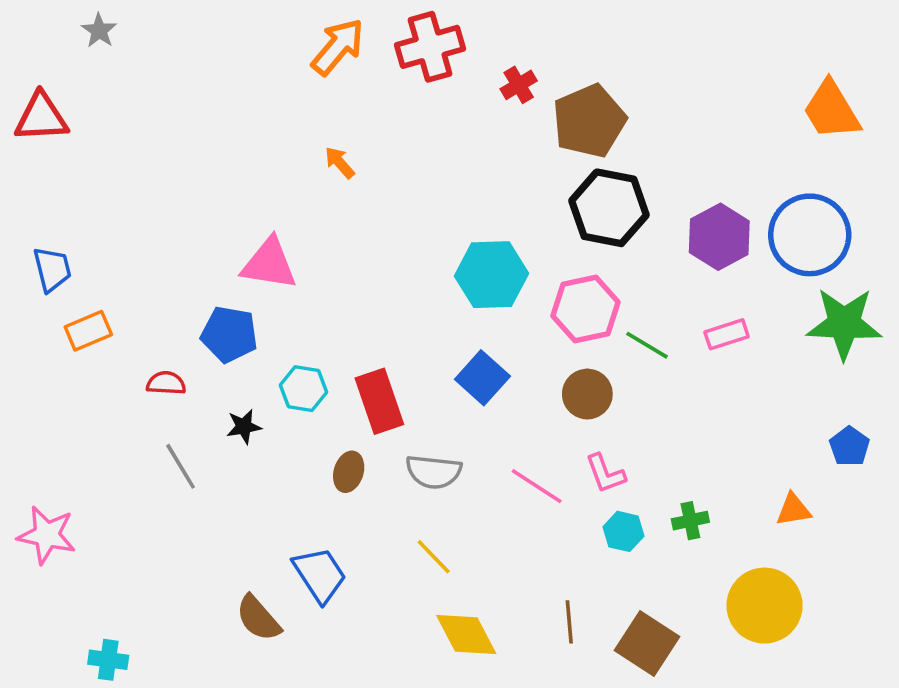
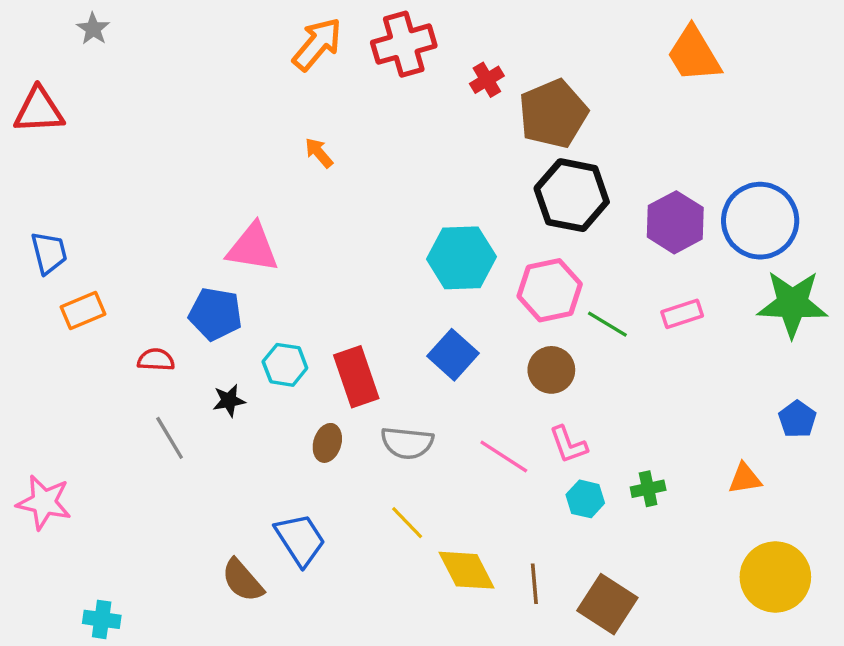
orange trapezoid: (831, 110) -> (694, 54), moved
yellow circle: (765, 606) -> (775, 577), moved
yellow diamond: (466, 634) -> (467, 570), moved

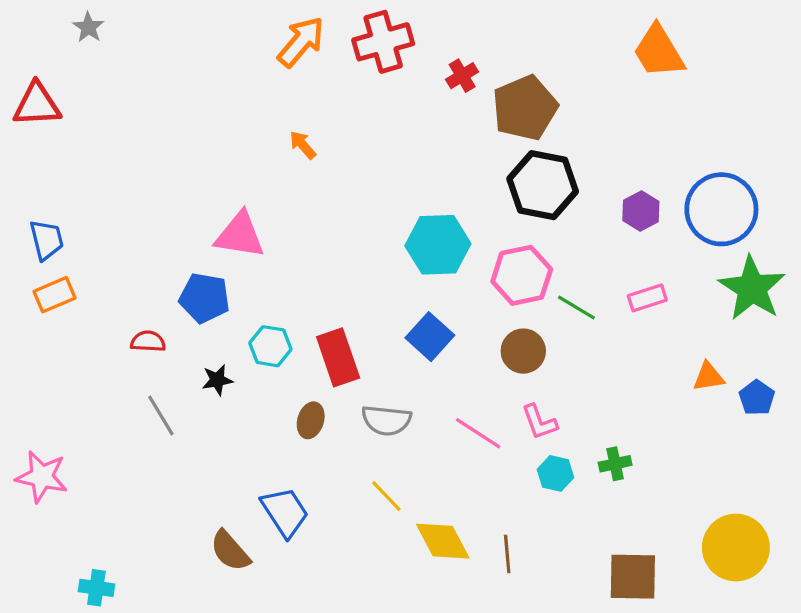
purple hexagon: (675, 222) -> (641, 211), size x0.7
green star: (792, 304) -> (752, 288), turned 30
orange rectangle: (83, 311) -> (55, 295), moved
orange triangle: (745, 479) -> (708, 377), moved
brown square: (607, 604) -> (633, 577), moved, turned -32

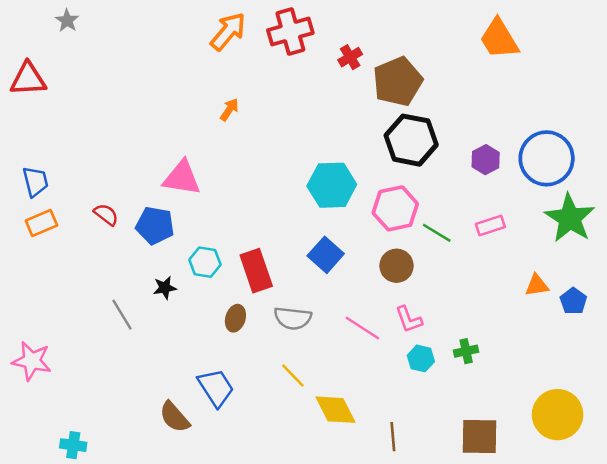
orange arrow: (303, 145) -> (229, 110), turned 75
red semicircle: (148, 341) -> (106, 215), moved, turned 35
brown line: (507, 554) -> (393, 437), moved

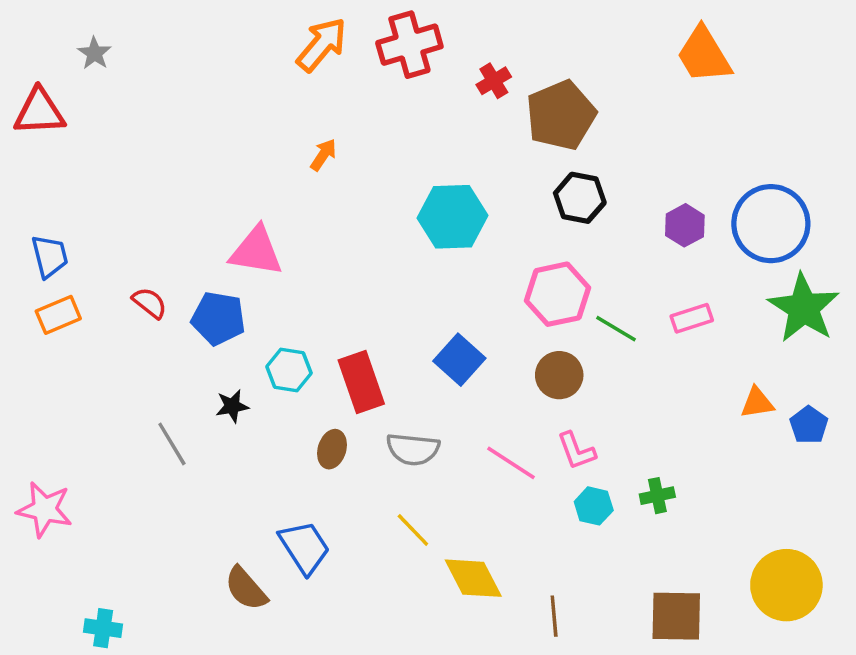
gray star: (67, 21) -> (94, 53), moved
black hexagon: (411, 140) -> (580, 198), size x0.7
cyan hexagon: (332, 185) -> (452, 217), moved

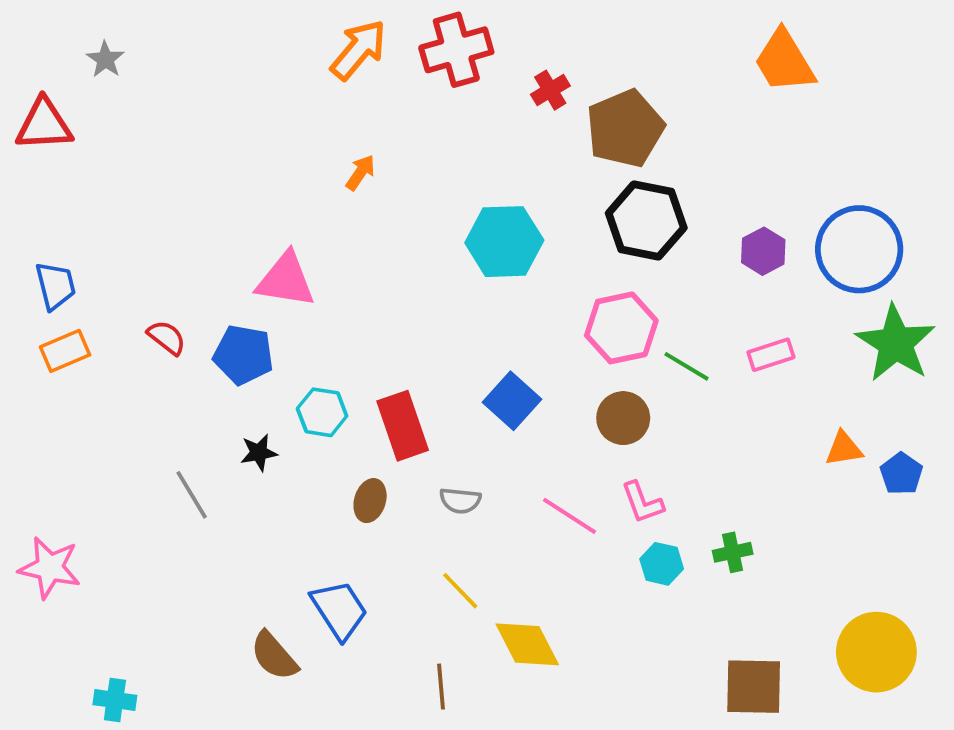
black hexagon: (580, 198) -> (646, 220), size x1.4
gray semicircle: (413, 449) -> (460, 501), size x0.7
brown line: (554, 616) -> (441, 687), moved

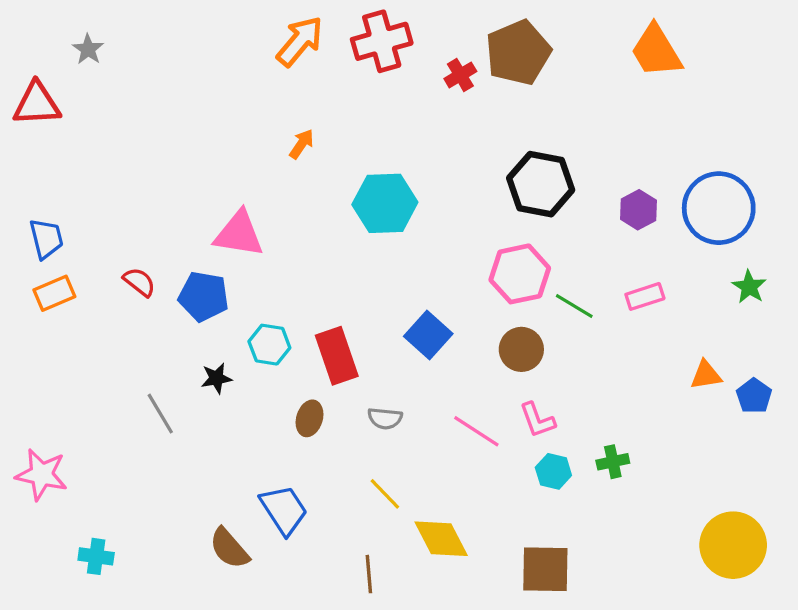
brown pentagon: (625, 128) -> (518, 53), moved
cyan hexagon: (504, 242) -> (385, 203), moved
green star: (896, 343) -> (749, 287), size x0.5
brown square: (754, 687) -> (545, 569), moved
cyan cross: (115, 700) -> (96, 556), moved

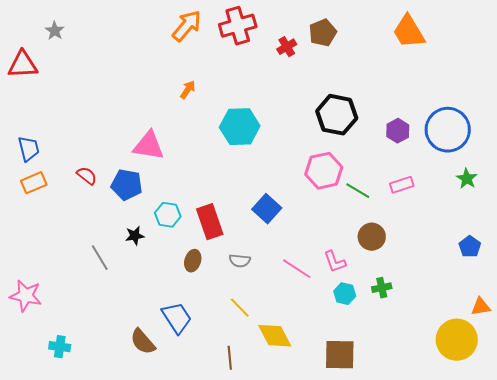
brown pentagon: (518, 53) -> (323, 33), size x0.7
brown circle: (521, 349) -> (372, 237), moved
orange triangle: (706, 375) -> (481, 307), moved

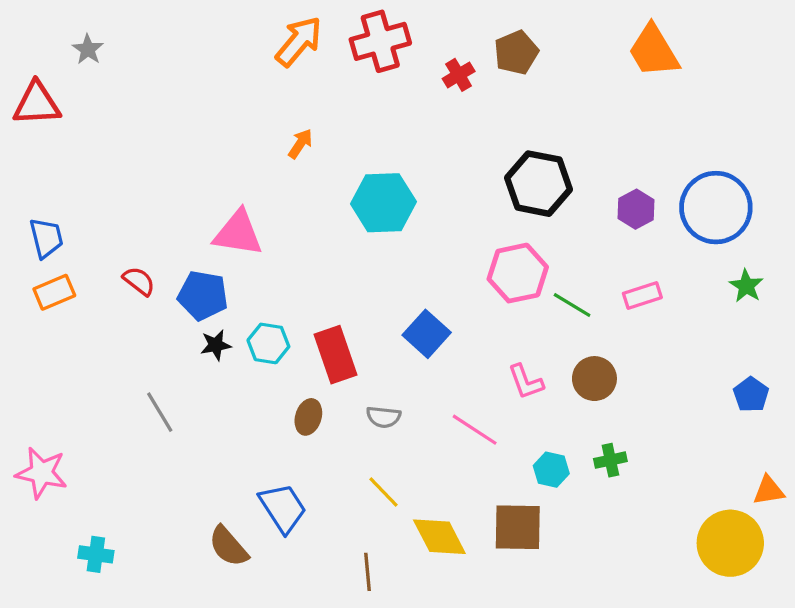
black star: (135, 236) -> (216, 345), moved
pink L-shape: (335, 262) -> (526, 382), moved
brown square: (340, 355) -> (518, 527), moved

